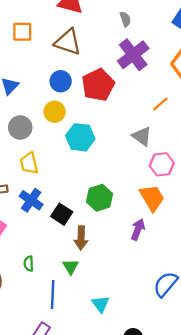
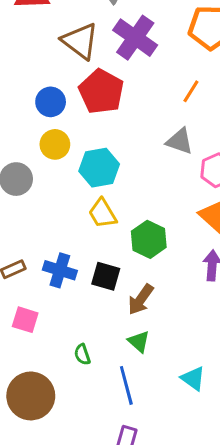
brown triangle: (68, 42) -> (80, 41), moved, turned 36
yellow trapezoid: (29, 163) -> (102, 213), moved
brown arrow: (81, 238) -> (141, 299), turned 50

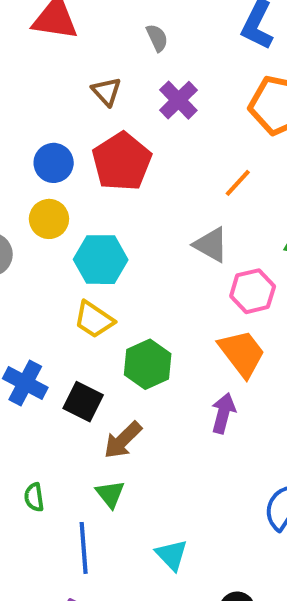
purple cross: (135, 38) -> (178, 100), size x0.7
brown triangle: (80, 41) -> (106, 91), size x0.6
yellow trapezoid: (102, 213) -> (94, 320), turned -36

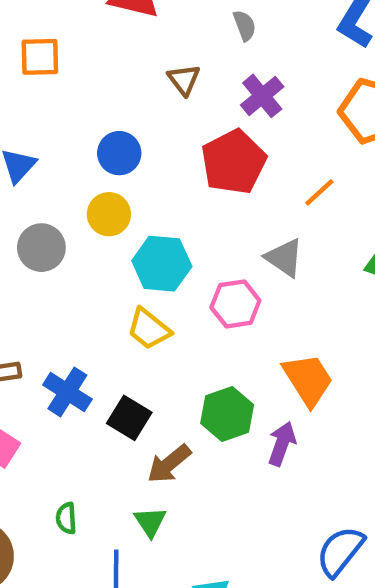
red pentagon: (122, 162) -> (234, 162), moved
pink hexagon: (253, 291) -> (235, 304), moved
green hexagon: (148, 364) -> (227, 414), moved

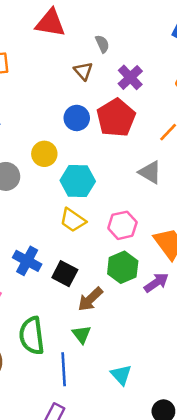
gray semicircle: (245, 26) -> (102, 44), moved
blue circle: (119, 153) -> (77, 118), moved
pink hexagon: (235, 304) -> (122, 225), moved
purple arrow: (282, 444) -> (156, 283), turned 40
green semicircle: (66, 518) -> (32, 336), size x2.0

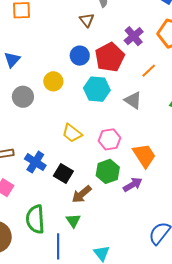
purple cross: (130, 77) -> (134, 36), moved
cyan hexagon: (78, 181) -> (97, 89), moved

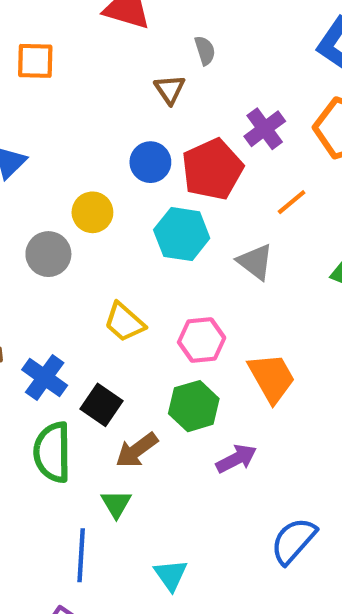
gray circle: (23, 97) -> (48, 254), moved
purple arrow: (133, 185) -> (236, 459), moved
green semicircle: (35, 219) -> (52, 452), moved

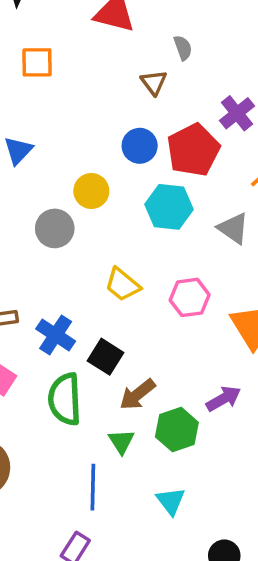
green hexagon: (194, 406) -> (177, 430), moved

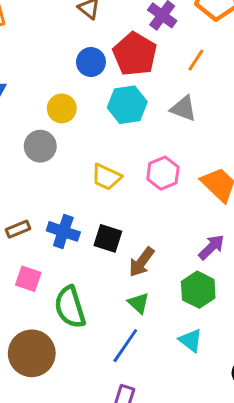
green semicircle: (65, 399) -> (70, 307), moved
green hexagon: (177, 430) -> (198, 290), moved
blue line: (93, 487) -> (125, 346), turned 48

